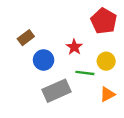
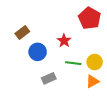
yellow circle: (106, 61) -> (95, 62), moved
gray rectangle: (57, 91) -> (49, 78), size x0.6

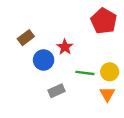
red star: (64, 41) -> (65, 47), moved
orange triangle: (93, 81) -> (107, 94), turned -32

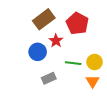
red pentagon: (104, 21) -> (77, 23), moved
brown rectangle: (26, 38) -> (44, 19), moved, size x1.5

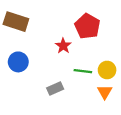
brown rectangle: (44, 19) -> (16, 22), moved, turned 55
blue circle: (38, 52) -> (18, 62), moved

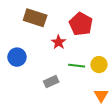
brown rectangle: (16, 22) -> (35, 18), moved
orange triangle: (105, 92) -> (101, 95), moved

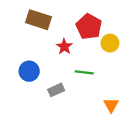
blue circle: (17, 57) -> (29, 71), moved
yellow circle: (99, 65) -> (110, 43), moved

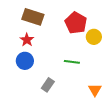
red star: (64, 47) -> (27, 40), moved
gray rectangle: (56, 90) -> (48, 85), moved, turned -32

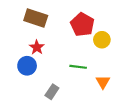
red star: (27, 40) -> (37, 47), moved
orange triangle: (95, 90) -> (103, 82), moved

